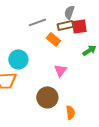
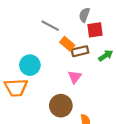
gray line: (37, 22) -> (50, 26), turned 48
brown rectangle: (65, 25) -> (80, 51), moved

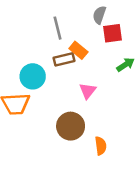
gray line: (50, 26) -> (57, 28), turned 48
brown rectangle: (80, 51) -> (64, 59), moved

